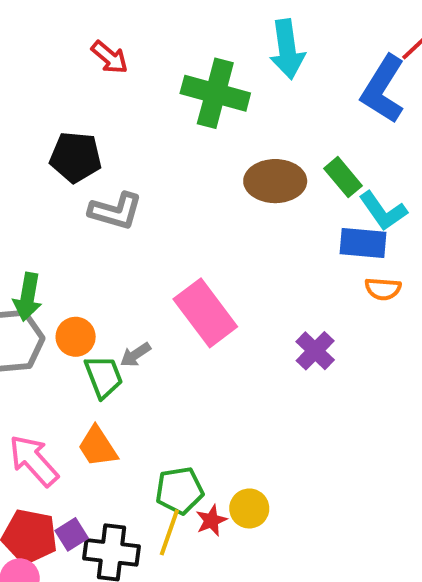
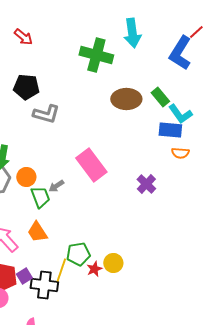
red arrow: (110, 57) -> (23, 37), moved
yellow line: (169, 532) -> (61, 270), moved

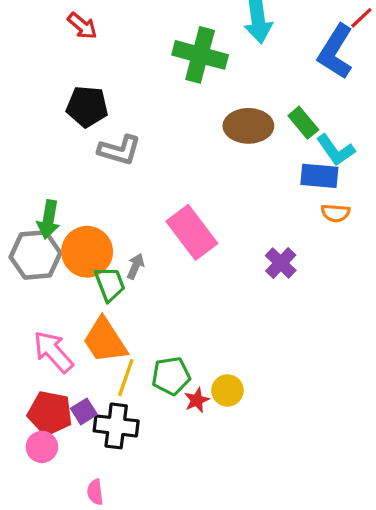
orange circle: (26, 177) -> (87, 252), size x1.6
gray arrow: (56, 186) -> (136, 266), turned 147
orange trapezoid: (37, 232) -> (105, 340), size x1.4
yellow line: (61, 270) -> (126, 378), moved

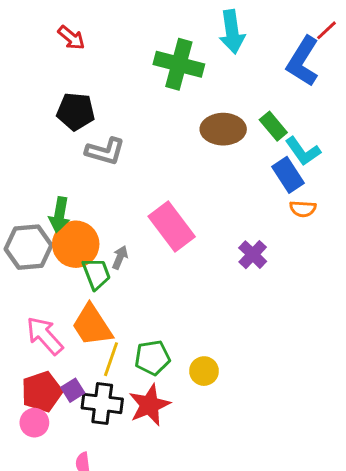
blue rectangle: (319, 176) -> (288, 175), turned 52
green arrow: (48, 219) -> (59, 215), moved
red star: (197, 400) -> (149, 405), moved, size x1.8
red pentagon: (50, 413) -> (42, 392), turned -30

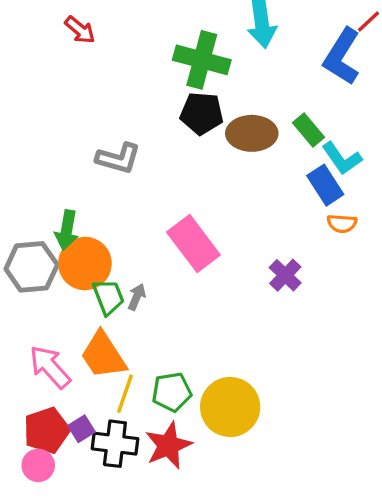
black pentagon: (76, 111) -> (202, 113), moved
gray arrow: (120, 257) -> (137, 297), moved
yellow circle: (204, 371) -> (230, 407), size x1.8

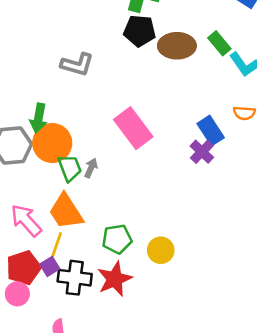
blue rectangle: (325, 185) -> (211, 131), moved
yellow line: (125, 394) -> (56, 247), moved
yellow circle: (230, 407) -> (161, 250), size x0.6

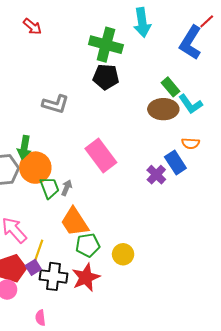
brown ellipse: (177, 46) -> (163, 109), moved
blue rectangle: (211, 131) -> (175, 163), moved
orange trapezoid: (66, 212) -> (75, 222), moved

